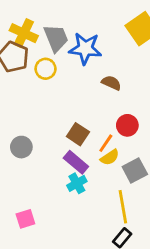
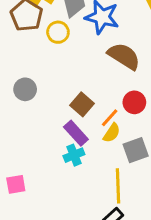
brown semicircle: (111, 83) -> (124, 56), size x1.6
gray circle: (21, 147) -> (25, 89), moved
yellow semicircle: (110, 157) -> (112, 133), turned -30

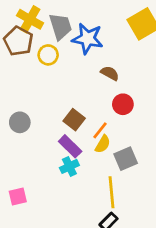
brown semicircle: (124, 56) -> (110, 73), size x0.6
gray circle: (25, 89) -> (20, 122), moved
red circle: (134, 102) -> (123, 104), moved

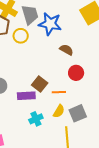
orange line: (100, 130) -> (59, 92), turned 48
yellow semicircle: (103, 144) -> (59, 111), moved
purple rectangle: (70, 146) -> (26, 96), moved, turned -48

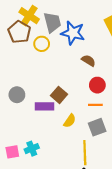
orange line: (59, 92) -> (95, 105), moved
yellow semicircle: (59, 111) -> (70, 121), moved
cyan cross: (36, 119) -> (32, 149), moved

